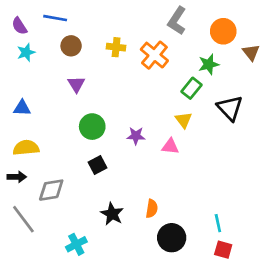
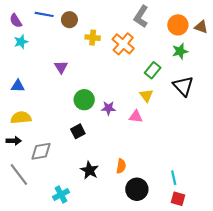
brown circle: (71, 46) -> (69, 20), moved
brown triangle: (251, 52) -> (201, 27), moved, turned -32
green star: (209, 64) -> (180, 51), moved
green circle: (92, 127) -> (84, 100), moved

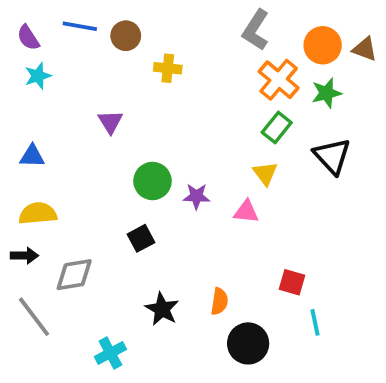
orange cross: (123, 44) -> (279, 80), moved
red square: (178, 199) -> (292, 282), moved

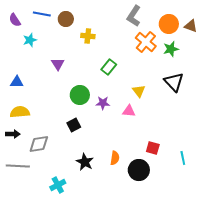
cyan star: (38, 76) -> (30, 40), moved
green rectangle: (277, 127) -> (109, 67), moved
gray line: (34, 317) -> (18, 166), turned -50
cyan line: (315, 322) -> (183, 158), moved
black circle: (248, 343) -> (139, 170), moved

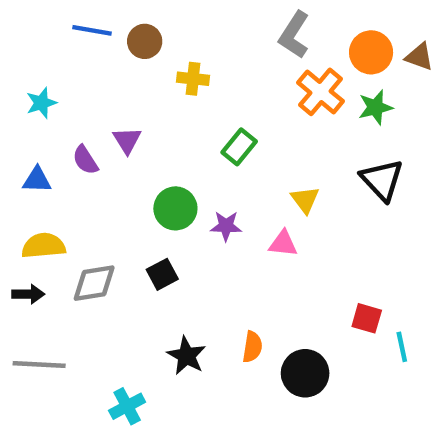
purple semicircle: (15, 20) -> (85, 160), moved
cyan star: (30, 40) -> (41, 103), moved
gray diamond: (39, 144) -> (94, 283), moved
red square: (153, 148) -> (367, 318), moved

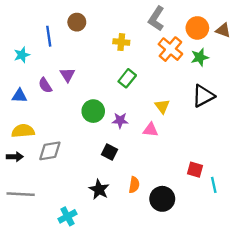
blue line: (92, 30) -> (49, 36), moved, turned 72
yellow cross: (193, 79) -> (121, 42), moved
black triangle: (382, 180) -> (203, 96), turned 45
black square: (162, 274) -> (110, 152), moved, turned -35

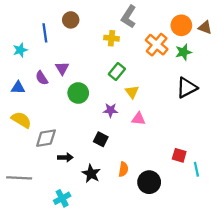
gray L-shape: (156, 19) -> (129, 17), moved
yellow triangle: (162, 106) -> (132, 92), moved
green circle: (93, 111) -> (78, 93), moved
yellow semicircle: (23, 131) -> (21, 120), turned 36
black arrow: (15, 157) -> (65, 157), moved

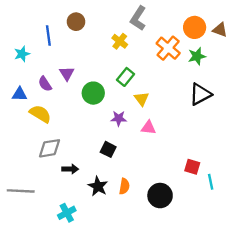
yellow cross: (112, 38) -> (120, 41), turned 32
green circle: (78, 93) -> (93, 93), moved
yellow semicircle: (21, 120) -> (40, 114), moved
orange semicircle: (123, 169) -> (124, 186), moved

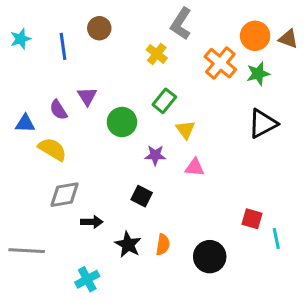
cyan star: (22, 54) -> (21, 39), moved

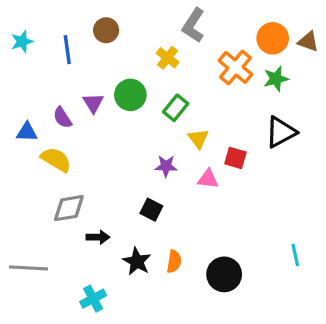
green circle: (122, 122) -> (130, 95), moved
red square: (252, 219) -> (235, 158), moved

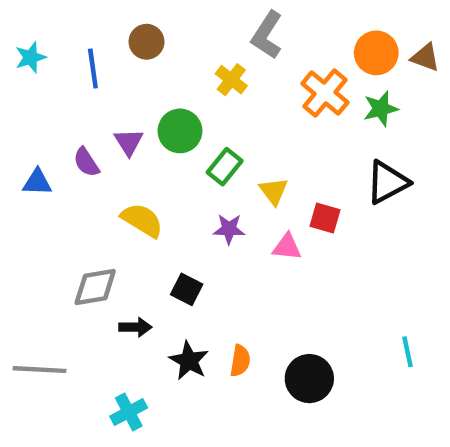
green rectangle: (176, 108) -> (225, 167), moved
yellow semicircle: (56, 160) -> (142, 220), moved
black square: (151, 210) -> (187, 289), moved

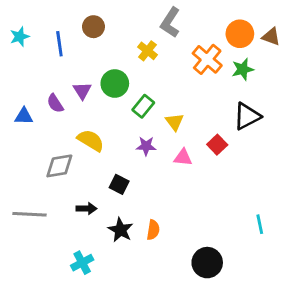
red square: (325, 218) -> (217, 145), moved, turned 30
gray diamond: (95, 287) -> (59, 166), moved
gray line: (39, 370) -> (30, 214), moved
black circle: (309, 379) -> (207, 263), moved

